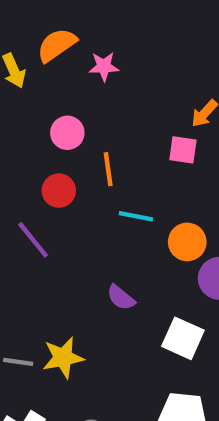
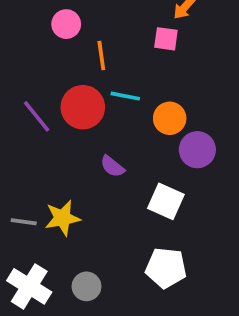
red circle: (59, 191) -> (83, 107), moved, size x1.5

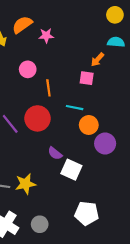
cyan line: (125, 96) -> (75, 108), moved
white square: (166, 201) -> (71, 170), moved

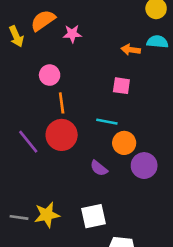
orange arrow: (97, 60) -> (131, 50), moved, turned 56
orange line: (48, 88) -> (62, 103), moved
purple semicircle: (55, 153) -> (99, 168), moved
white square: (71, 170) -> (94, 216), moved, turned -36

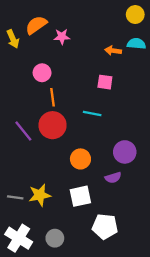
orange circle: (124, 143) -> (80, 159), moved
purple semicircle: (99, 168) -> (113, 178), moved, turned -56

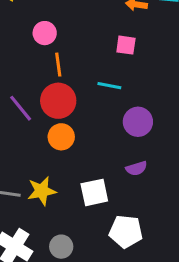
purple circle: (125, 152) -> (138, 122), moved
orange circle: (80, 159) -> (61, 137), moved

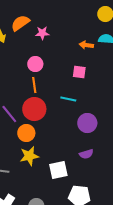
pink circle: (45, 33) -> (35, 64), moved
orange circle: (61, 137) -> (26, 133), moved
yellow star: (42, 191) -> (29, 156), moved

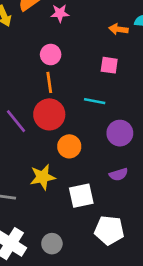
orange circle: (26, 133) -> (69, 146), moved

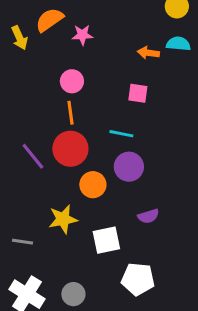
purple circle: (120, 133) -> (129, 167), moved

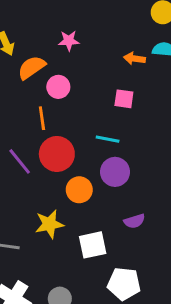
orange semicircle: (49, 20) -> (31, 67), moved
orange line: (70, 113) -> (42, 118), moved

